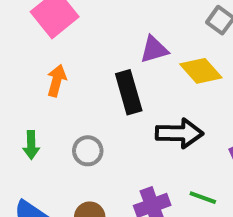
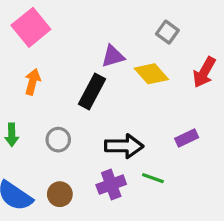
black rectangle: (129, 92) -> (92, 91), turned 44
black arrow: (179, 133) -> (124, 146), moved

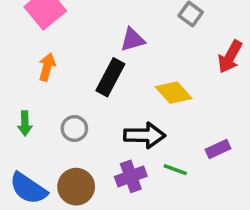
yellow diamond: (151, 74) -> (174, 93), moved
purple rectangle: (187, 138) -> (218, 149), moved
brown circle: (60, 194) -> (76, 187), size x1.4

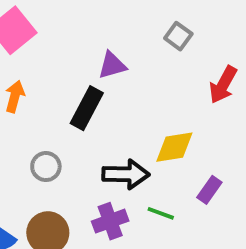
yellow diamond: (174, 93) -> (174, 147), moved, turned -57
purple rectangle: (218, 149) -> (209, 190), turned -30

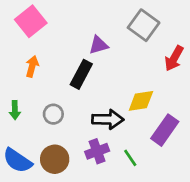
gray square: (178, 36) -> (144, 25), size x1.6
purple rectangle: (209, 190) -> (165, 130), size x1.6
green line: (161, 213) -> (130, 158), moved, turned 36

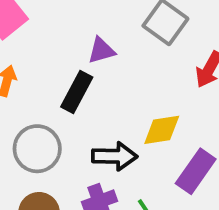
gray circle: (53, 114) -> (37, 149), size x1.6

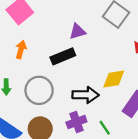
black rectangle: (77, 92) -> (63, 56), turned 40

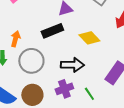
orange arrow: (21, 50) -> (15, 39), moved
yellow diamond: (114, 79) -> (89, 38), moved, turned 55

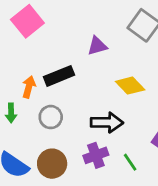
black rectangle: (52, 31) -> (59, 76), moved
gray circle: (31, 61) -> (51, 117), size x0.7

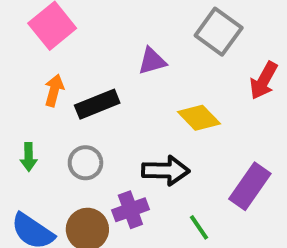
orange arrow: (29, 87) -> (54, 90), moved
purple cross: (96, 155) -> (130, 210), moved

